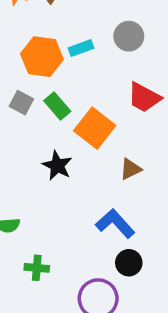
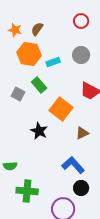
orange hexagon: (42, 57) -> (29, 54), moved
green rectangle: (57, 106) -> (39, 85), moved
green cross: (37, 268) -> (27, 191), size x1.5

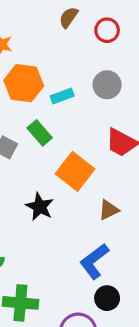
brown semicircle: (37, 29) -> (69, 17), moved
blue L-shape: (73, 165) -> (94, 261), turned -85

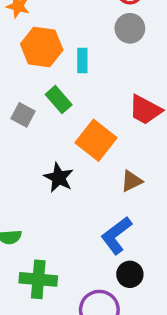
gray circle: (107, 85) -> (130, 28), moved
cyan rectangle: (62, 96) -> (82, 61), turned -70

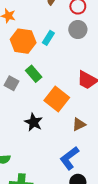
cyan rectangle: (82, 61) -> (48, 38), moved, turned 32

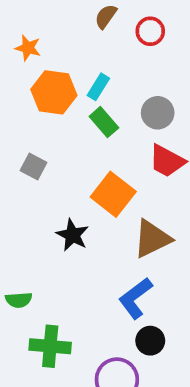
gray circle: (78, 29) -> (158, 113), moved
green rectangle: (34, 74) -> (104, 122), moved
brown triangle: (79, 124) -> (152, 239), size x1.6

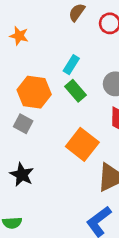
orange hexagon: (54, 92) -> (34, 92), moved
black star: (72, 235) -> (22, 175), moved

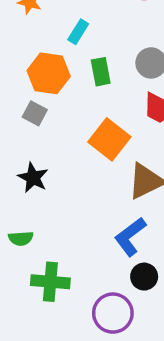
cyan rectangle: (71, 65) -> (78, 32), moved
green rectangle: (75, 91) -> (101, 72), turned 30

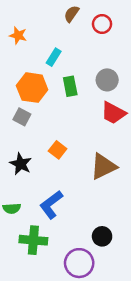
orange square: (109, 139) -> (58, 150), moved, size x0.6
blue L-shape: (130, 237) -> (51, 205), moved

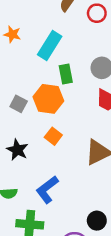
orange star: (18, 35) -> (12, 34), moved
cyan rectangle: (54, 57) -> (50, 46), size x1.6
orange hexagon: (32, 88) -> (48, 99), moved

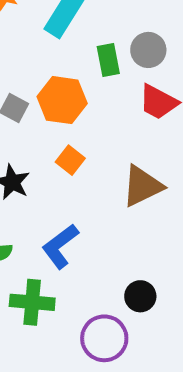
green rectangle: (66, 74) -> (108, 60), moved

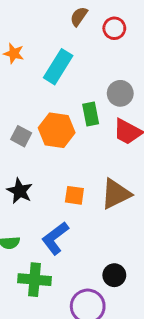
green rectangle: (108, 60) -> (91, 114), moved
orange square: (70, 160) -> (74, 195), moved, turned -30

